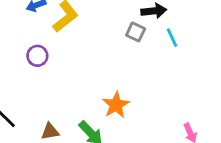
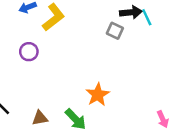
cyan line: (172, 38) -> (147, 17), moved

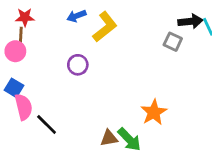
brown triangle: (40, 118) -> (109, 138), moved

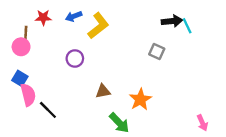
red star: (25, 17) -> (43, 18), moved
gray square: (173, 42) -> (157, 51), moved
brown triangle: (109, 138) -> (103, 91), moved

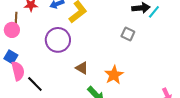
cyan line: (187, 26) -> (154, 12), turned 64
purple circle: (75, 58) -> (58, 40), size x1.6
brown triangle: (103, 91) -> (82, 68), turned 40

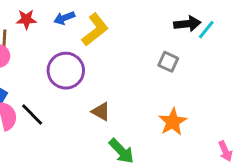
orange star: (114, 75) -> (173, 122), moved
black line: (35, 84) -> (32, 115), moved

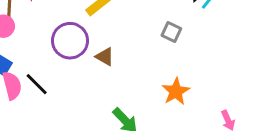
brown triangle: (101, 112) -> (105, 57), moved

